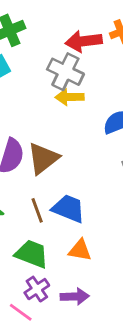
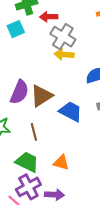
red arrow: (84, 41) -> (49, 17), moved, size x0.7
blue trapezoid: (68, 209) -> (71, 112), moved
purple cross: (37, 289) -> (28, 187), size x1.4

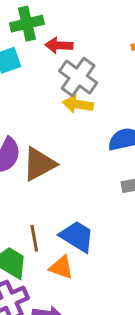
blue trapezoid: (71, 112) -> (77, 236), moved
brown line: (34, 132) -> (34, 238), moved

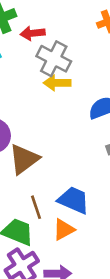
brown triangle: (39, 164) -> (24, 159), moved
orange triangle: (61, 267) -> (64, 229), turned -40

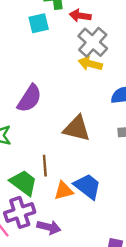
brown triangle: (24, 159) -> (77, 128), moved, turned 36
blue trapezoid: (74, 200) -> (88, 186), moved

